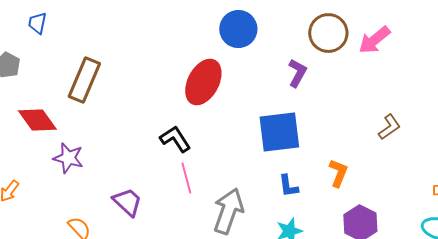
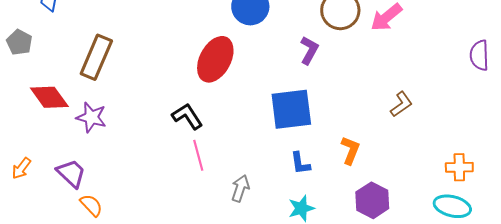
purple star: (68, 158) -> (91, 117), moved
purple trapezoid: (127, 202) -> (71, 173), moved
gray arrow: (228, 211) -> (240, 188), size x0.6

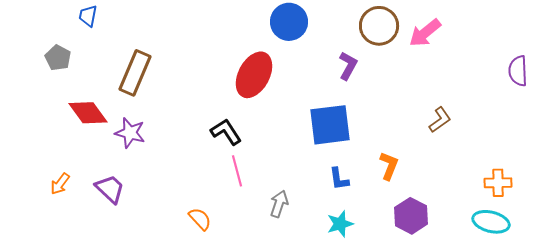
orange semicircle: (91, 205) -> (200, 219), moved

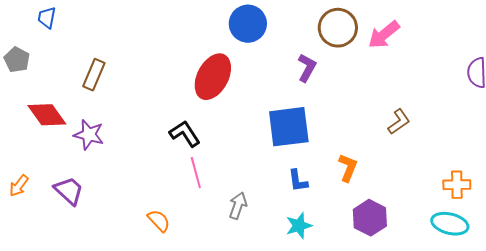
brown rectangle: (135, 73) -> (94, 75), size x0.7

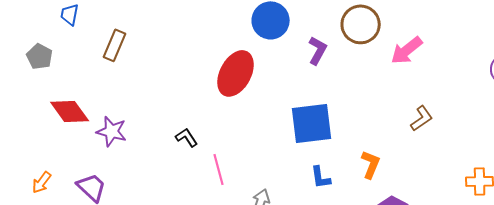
pink arrow: (384, 35) -> (407, 50), moved
purple L-shape: (307, 68) -> (318, 50), moved
brown rectangle: (94, 75) -> (115, 45), moved
black L-shape: (185, 134) -> (187, 137), moved, size x0.7

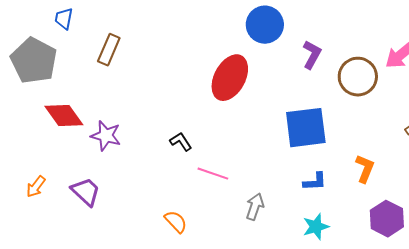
brown circle: (361, 24) -> (358, 77), moved
gray pentagon: (40, 56) -> (34, 61), size x1.8
pink line: (219, 169) -> (213, 174), turned -56
blue L-shape: (321, 177) -> (315, 182), turned -85

